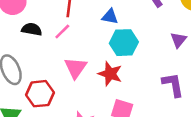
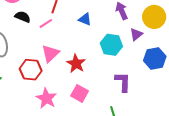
purple triangle: (178, 40) -> (136, 34), moved
cyan hexagon: (124, 43) -> (111, 45), moved
red hexagon: (40, 94) -> (31, 70), moved

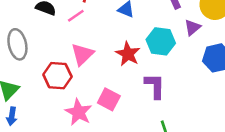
red star: (76, 64) -> (128, 54), moved
purple L-shape: (123, 82) -> (155, 86), moved
pink square: (80, 93) -> (109, 99), moved

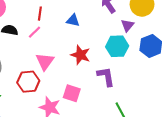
cyan hexagon: (161, 41) -> (117, 46), moved

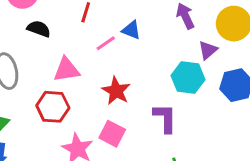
pink line: (34, 32) -> (106, 43), moved
red star: (80, 55) -> (116, 91), moved
pink triangle: (45, 61) -> (66, 70), moved, turned 36

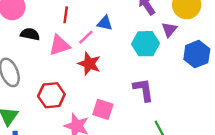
pink triangle: (66, 70) -> (59, 45), moved
cyan hexagon: (188, 78) -> (145, 44), moved
red star: (116, 91) -> (89, 64), moved

